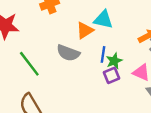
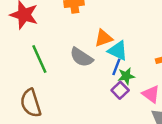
cyan triangle: (103, 20) -> (118, 51), moved
purple square: (111, 75) -> (120, 90), turned -35

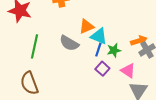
green line: (39, 59) -> (35, 46), turned 40
green star: (126, 76) -> (114, 50), moved

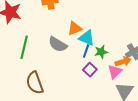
orange arrow: (139, 41) -> (123, 62), moved
pink triangle: (128, 71) -> (115, 72), turned 42
brown semicircle: (29, 83) -> (35, 83), moved

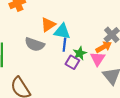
green star: (101, 52) -> (80, 53), moved

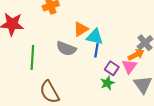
green star: (80, 53) -> (107, 83), moved
purple square: (72, 62) -> (112, 68), moved

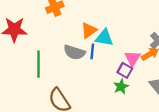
blue line: (96, 50) -> (92, 51), moved
pink triangle: (129, 66) -> (132, 58), moved

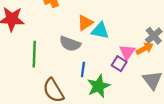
blue line: (92, 51) -> (83, 69), moved
green star: (121, 87) -> (99, 86), moved, size x1.5

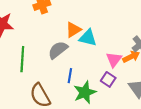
gray semicircle: (70, 44) -> (58, 50), turned 120
purple square: (119, 64) -> (108, 79), moved

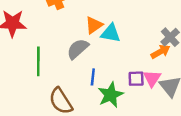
pink triangle: (114, 60) -> (152, 78), moved
purple square: (108, 79) -> (136, 79), turned -32

